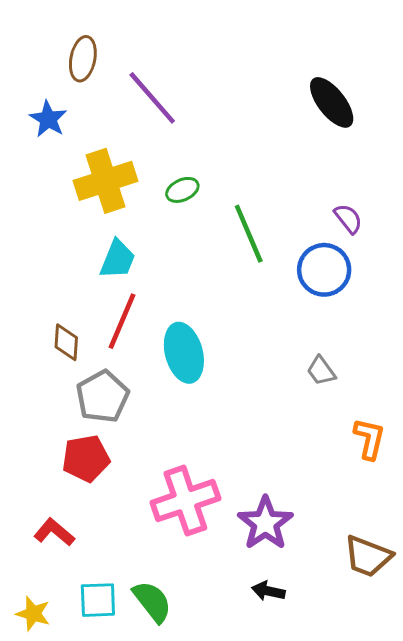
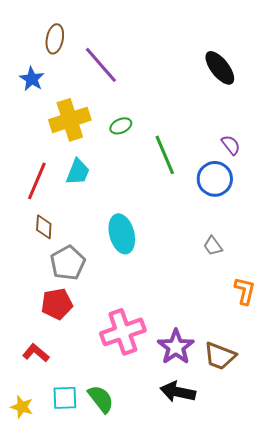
red line: (122, 321) -> (37, 181), moved
brown trapezoid: (368, 556) -> (220, 356), moved
black arrow: (268, 591) -> (178, 392), size x1.6

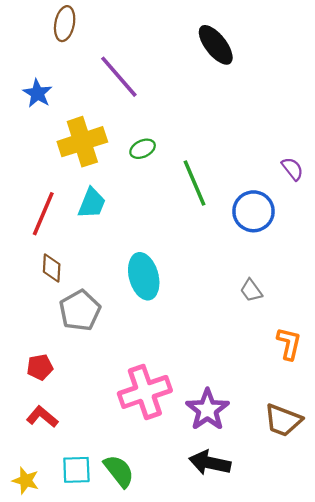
brown ellipse: (55, 39) -> (65, 24), moved
black ellipse: (220, 68) -> (216, 45), moved
purple semicircle: (231, 145) -> (292, 169), moved
red pentagon: (57, 304) -> (40, 367), moved, size x0.7
brown trapezoid: (220, 356) -> (283, 420), moved

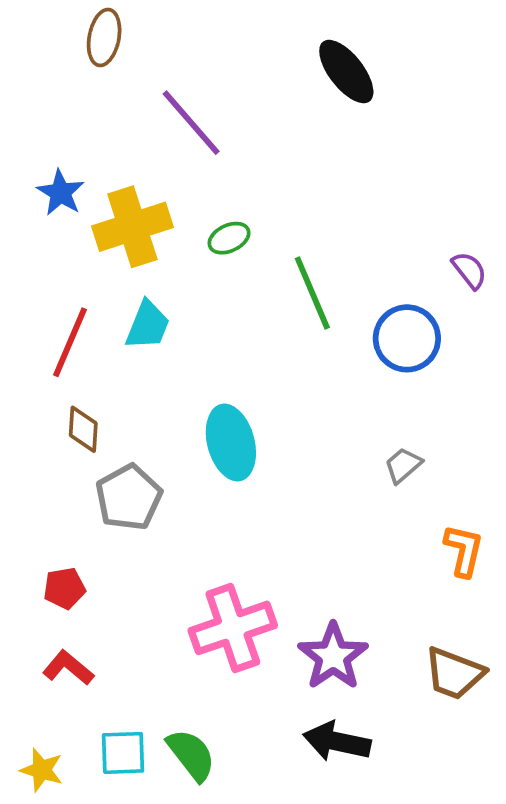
blue star: (37, 93) -> (61, 193), moved
gray trapezoid: (251, 290) -> (403, 465), turned 85

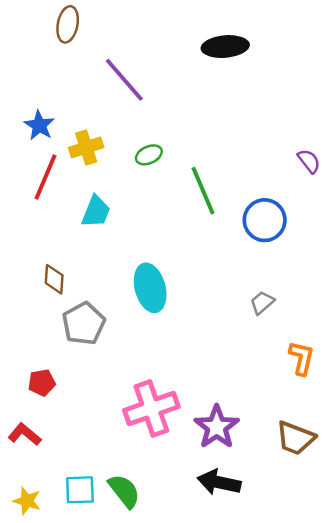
black ellipse: (346, 72) -> (225, 47), turned -57
yellow cross: (132, 227) -> (86, 147), size x0.7
purple semicircle: (469, 270) -> (309, 161), moved
red line: (70, 342) -> (45, 177), moved
red L-shape: (68, 668) -> (25, 434), moved

